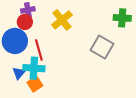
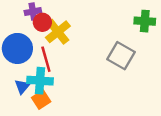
yellow cross: (62, 20) -> (58, 32), moved
red circle: (25, 22) -> (42, 22), moved

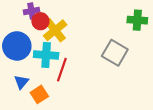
red line: (46, 59) -> (62, 70), moved, turned 35
cyan cross: (40, 81) -> (46, 55), moved

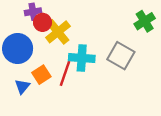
green cross: (137, 20) -> (145, 21), turned -36
cyan cross: (46, 55) -> (82, 58), moved
orange square: (39, 94) -> (41, 75), moved

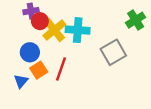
blue circle: (18, 49) -> (30, 52), moved, size x0.7
gray square: (121, 56) -> (113, 52), turned 30
cyan cross: (82, 58) -> (78, 30), moved

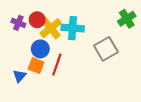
purple cross: (31, 11) -> (18, 23), moved, turned 32
blue circle: (30, 52) -> (40, 49), moved
orange square: (39, 70) -> (36, 66), turned -35

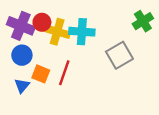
purple cross: (18, 23) -> (21, 26), size x1.6
yellow cross: (51, 28) -> (57, 32), turned -35
blue circle: (40, 49) -> (22, 55), moved

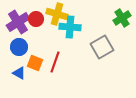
purple cross: (21, 26) -> (18, 22), turned 35
yellow cross: (57, 32) -> (57, 14), moved
blue triangle: (22, 86) -> (19, 73), turned -40

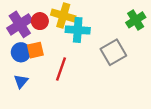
orange square: (35, 63) -> (35, 50), moved, turned -35
blue triangle: (19, 73) -> (21, 81), turned 40

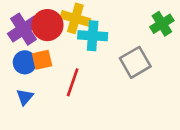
red circle: (40, 21) -> (47, 25), size x1.5

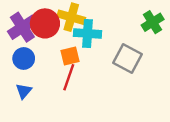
orange square: (42, 60) -> (70, 56), moved
gray square: (135, 62) -> (128, 58), turned -32

